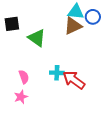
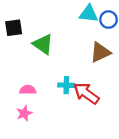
brown triangle: (73, 26) -> (100, 52), moved
pink semicircle: (24, 77) -> (28, 90), turned -72

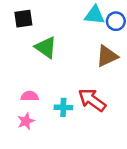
black square: (14, 28) -> (23, 19), moved
cyan cross: (66, 85) -> (63, 107), moved

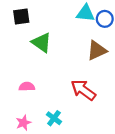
cyan cross: (63, 107) -> (54, 118), moved, turned 35
pink star: (26, 121) -> (23, 123), moved

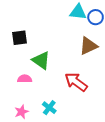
black square: (21, 17) -> (19, 38), moved
green triangle: (42, 43) -> (41, 60), moved

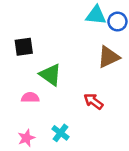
red arrow: (76, 82) -> (93, 101), size x0.7

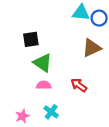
black square: (24, 47) -> (31, 39), moved
pink semicircle: (30, 97) -> (44, 85), moved

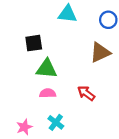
cyan triangle: (81, 13) -> (67, 14), moved
green triangle: (43, 63) -> (46, 69), turned -30

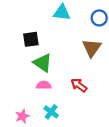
brown triangle: (100, 52) -> (92, 48), turned -30
green triangle: (46, 69) -> (43, 63), turned 30

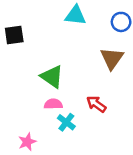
black square: (31, 39) -> (14, 35), moved
cyan cross: (51, 112) -> (66, 122), moved

